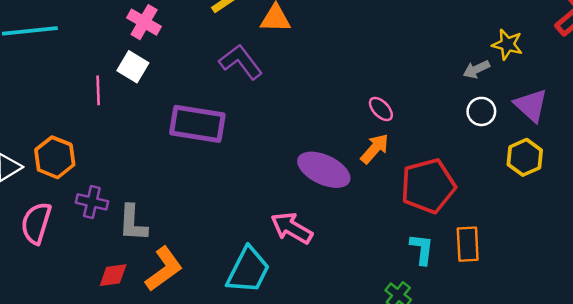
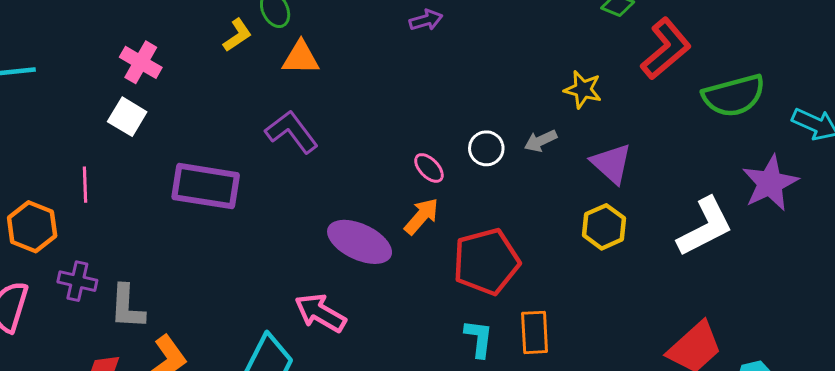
purple L-shape: (241, 62) -> (292, 132), moved
gray arrow: (476, 69) -> (541, 141), moved
pink line: (98, 90) -> (85, 185), moved
white circle: (481, 111) -> (486, 148), moved

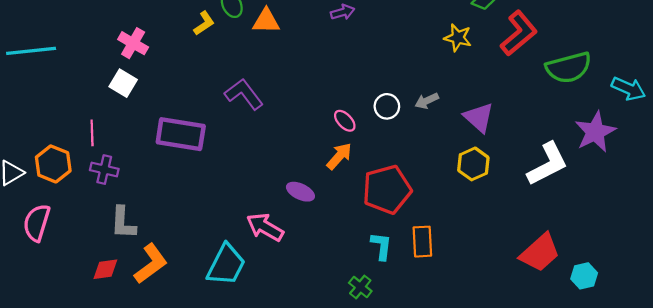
orange triangle: (301, 58) -> (266, 21), moved
yellow star: (583, 89) -> (458, 38), moved
purple ellipse: (360, 242) -> (300, 192), moved, size x0.6
purple cross: (77, 281) -> (104, 170), moved

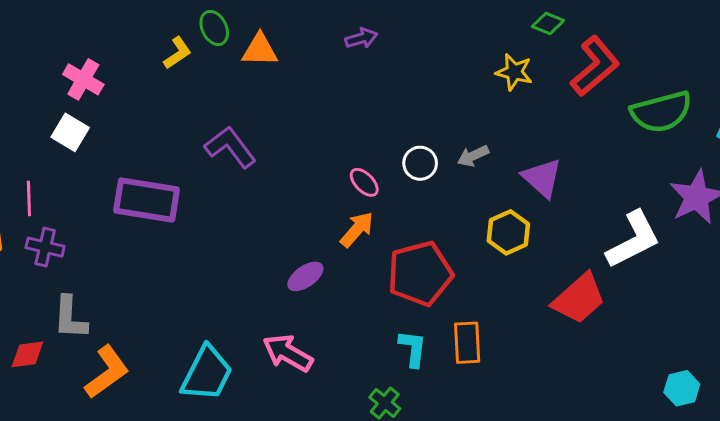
yellow hexagon: (473, 164) -> (508, 232), moved
purple ellipse: (300, 192) -> (305, 276), turned -60
pink arrow: (265, 227) -> (288, 353), moved
red trapezoid: (540, 253) -> (579, 299), moved
red diamond: (105, 269) -> (27, 354), moved

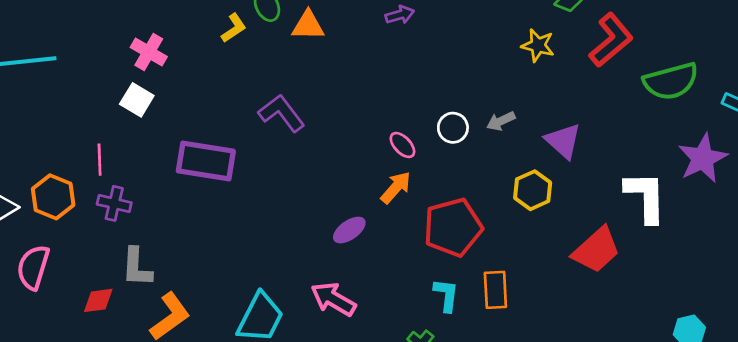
white L-shape: (633, 240) -> (646, 197), turned -64

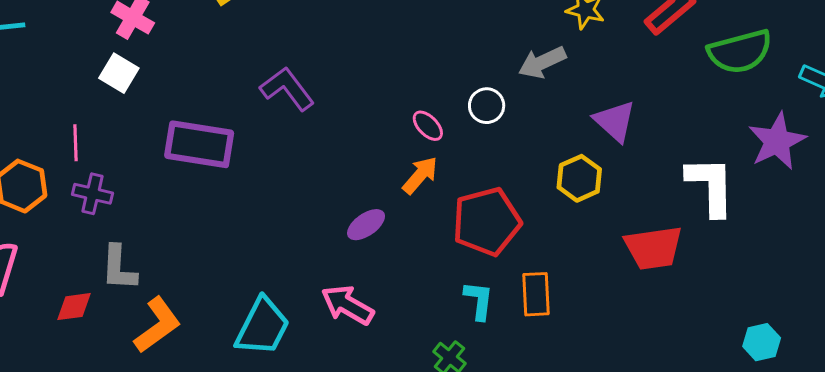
gray arrow: (501, 121) -> (542, 62), moved, size x1.4
red trapezoid: (596, 250) -> (653, 248), turned 34

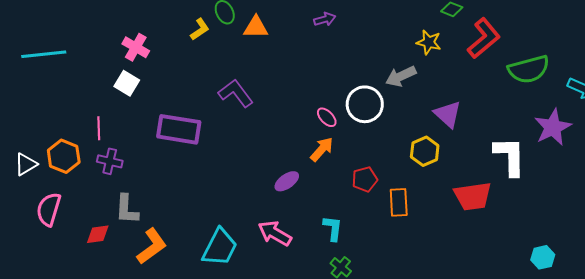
white circle: (487, 106) -> (365, 104), size x1.6
red pentagon: (487, 222) -> (365, 179), size x0.6
orange rectangle: (536, 294) -> (399, 202), moved
cyan L-shape: (479, 300) -> (333, 228), moved

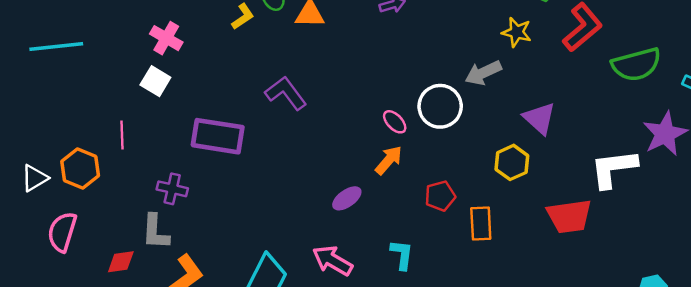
white L-shape: (510, 156) -> (614, 168), turned -96
purple cross: (110, 161) -> (172, 189), moved

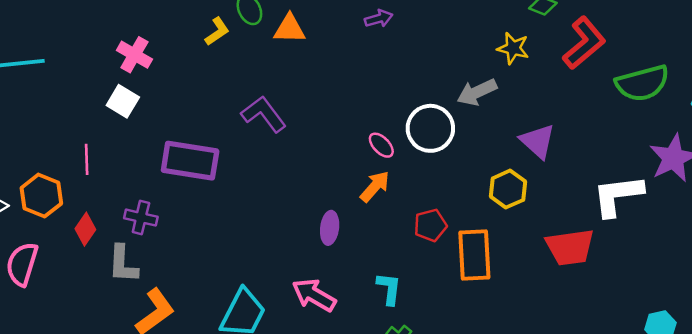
purple ellipse: (347, 198) -> (330, 228), turned -48
orange rectangle: (481, 223) -> (474, 255), size x1.4
red diamond: (121, 262) -> (85, 229), moved, turned -48

